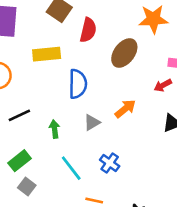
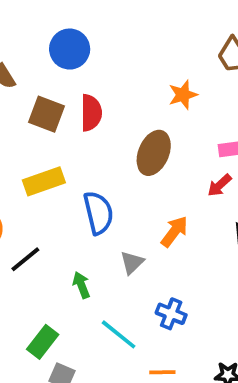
orange star: (153, 19) -> (183, 95), size x0.7
red semicircle: (88, 30) -> (91, 113), moved
black line: (19, 115) -> (25, 259), moved

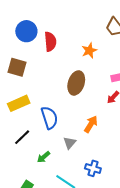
red semicircle: (91, 113) -> (50, 42), moved
black line: (25, 259) -> (22, 137), moved
green arrow: (81, 285) -> (44, 157), turned -104

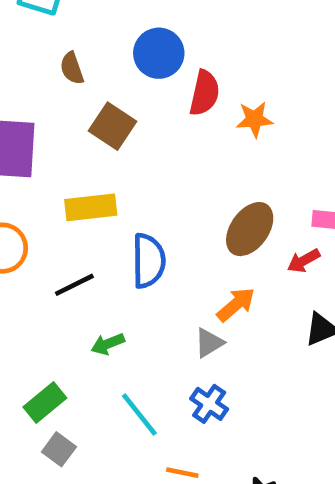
orange star: (89, 51) -> (255, 119), moved
brown ellipse: (76, 83) -> (250, 229), moved
gray triangle: (70, 143) -> (209, 343), moved

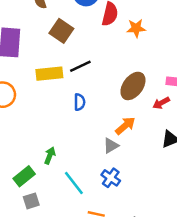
blue semicircle: (149, 261) -> (80, 102), size x0.6
black line: (74, 285) -> (80, 66), moved
green arrow: (108, 344) -> (50, 156), moved, turned 133
gray square: (59, 449) -> (31, 201), turned 35

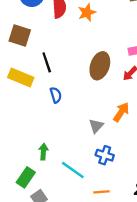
black line: (80, 66) -> (47, 62), turned -66
yellow rectangle: (49, 74) -> (21, 78), turned 45
orange arrow: (125, 126) -> (121, 112), moved

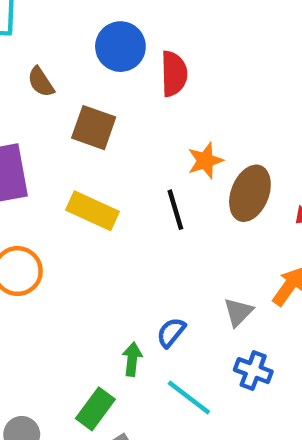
orange star: (87, 13) -> (205, 161), moved
black line: (47, 62) -> (175, 210), moved
blue semicircle: (56, 95) -> (171, 332), moved, turned -126

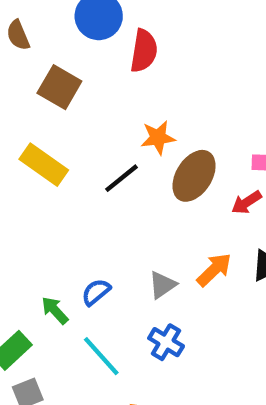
black line: (175, 210) -> (121, 178), turned 57
green arrow: (132, 359) -> (55, 310), turned -60

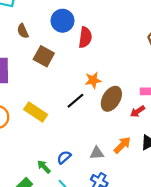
yellow rectangle: (44, 165) -> (36, 112), moved
gray triangle: (162, 285) -> (97, 153), turned 32

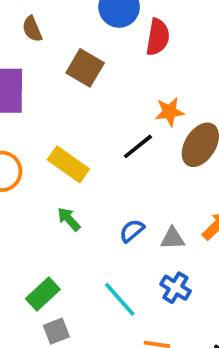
brown semicircle: (23, 31) -> (32, 29), moved
blue semicircle: (64, 157) -> (132, 231), moved
green arrow: (44, 167) -> (69, 219), moved

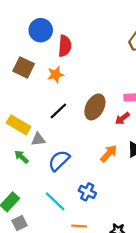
orange star: (170, 112) -> (56, 74), moved
blue semicircle: (132, 231) -> (59, 161), size x1.5
gray triangle: (173, 238) -> (38, 139), moved

